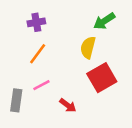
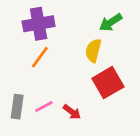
purple cross: (36, 22) -> (39, 24), size x1.6
pink line: (41, 85) -> (44, 107), moved

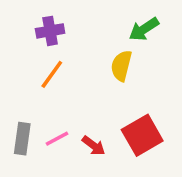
purple cross: (39, 24) -> (50, 31), size x0.7
red square: (108, 83) -> (142, 135), moved

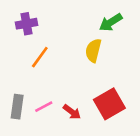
purple cross: (50, 31) -> (26, 24), moved

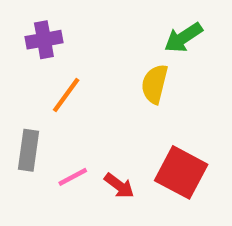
red square: (109, 104) -> (181, 172), turned -32
gray rectangle: (17, 107) -> (28, 150), moved

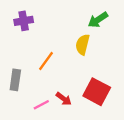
orange line: (66, 95) -> (46, 61), moved
pink line: (73, 177) -> (41, 105), moved

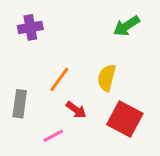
yellow semicircle: (83, 45) -> (107, 78), moved
red arrow: (64, 99) -> (76, 110), moved

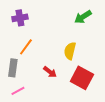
orange line: (59, 79) -> (26, 47), moved
pink line: (53, 136) -> (18, 91), moved

